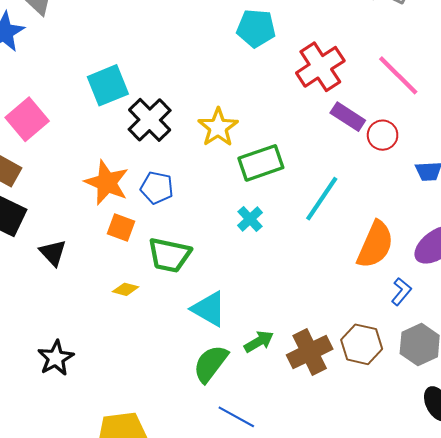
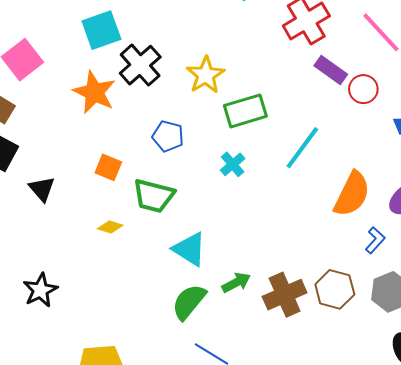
orange star: (107, 183) -> (94, 92), moved
blue pentagon: (157, 188) -> (168, 136), moved

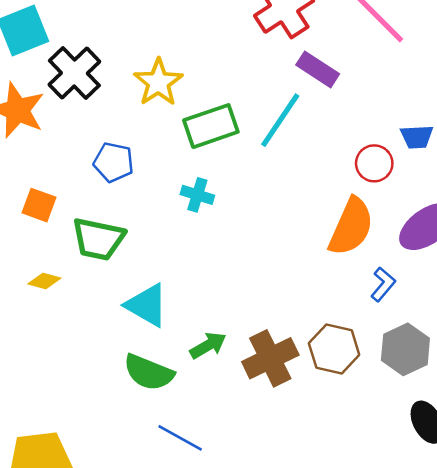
red circle: (363, 89) -> (374, 163), moved
cyan line: (302, 148) -> (280, 120), moved
cyan cross: (233, 164) -> (197, 195), turned -30
green semicircle: (189, 302) -> (149, 372), turned -105

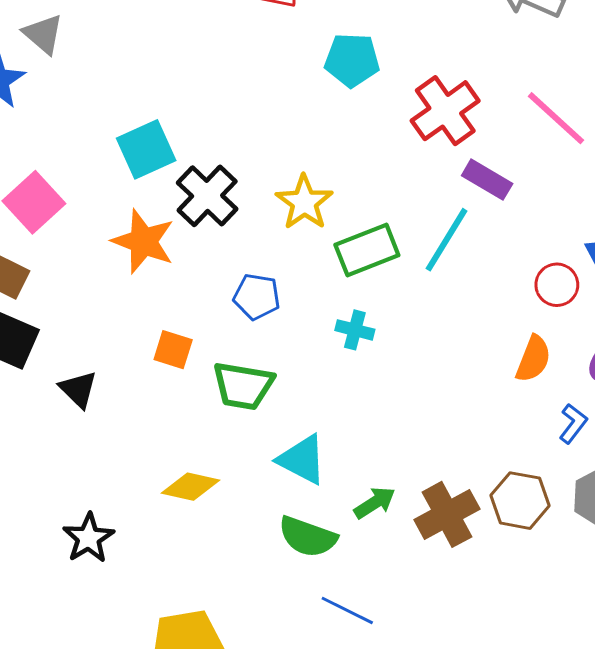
orange semicircle: (351, 227) -> (533, 359), size x0.7
yellow diamond: (44, 281) -> (191, 487), moved, size x1.5

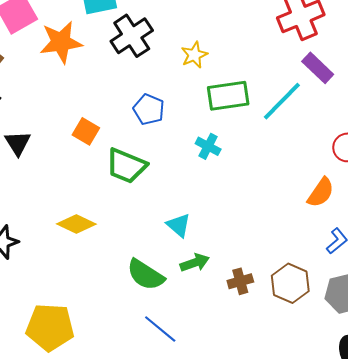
yellow star: (304, 202) -> (194, 55), size x0.7
orange star: (143, 241) -> (61, 42), moved, turned 30
cyan triangle: (302, 459) -> (179, 225), moved, size x0.7
brown cross: (447, 514) -> (240, 281), size x0.6

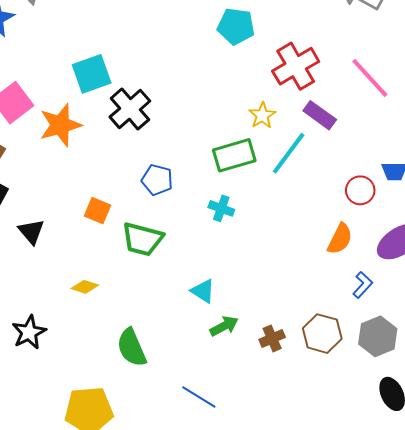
yellow star: (194, 55) -> (262, 115), moved
yellow diamond: (76, 224) -> (85, 287), moved, size x0.7
green semicircle: (146, 275) -> (132, 348), moved, turned 42

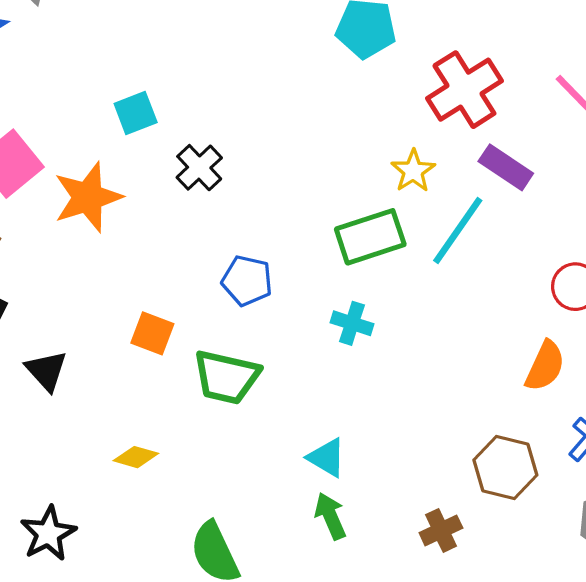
cyan square: (92, 74) -> (136, 113), size x0.7
black cross: (130, 109) -> (199, 168), size x0.7
green arrow: (224, 326) -> (330, 516), moved, turned -84
brown hexagon: (322, 334) -> (505, 467), moved

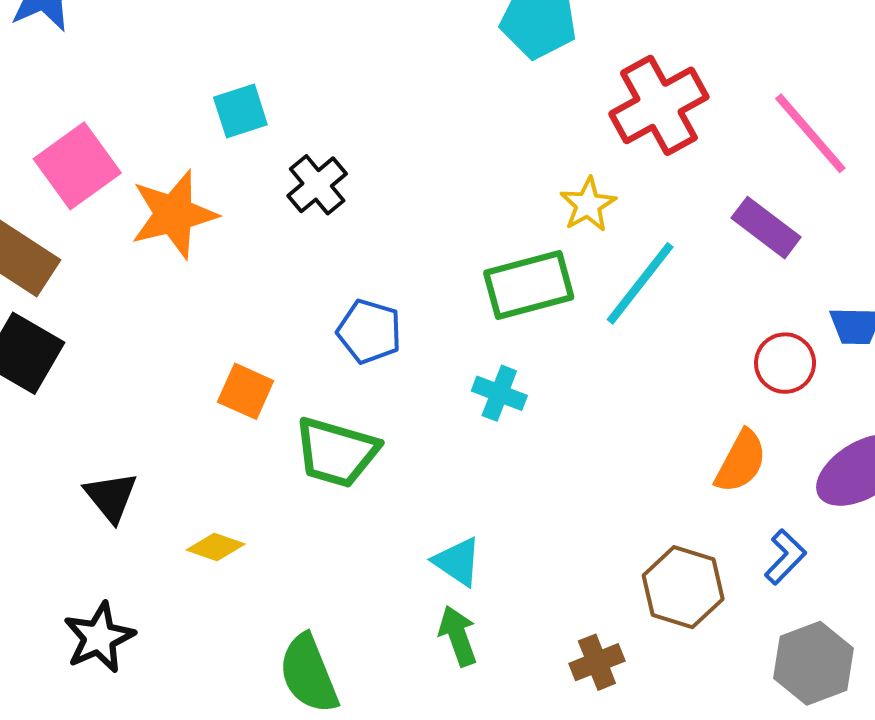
purple rectangle: (506, 167) -> (766, 228), moved
black triangle: (46, 371) -> (111, 497), moved

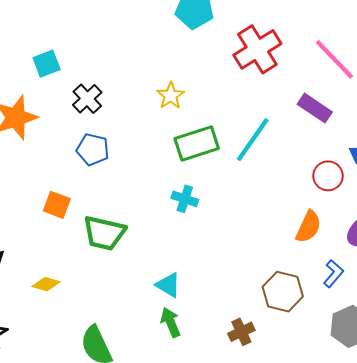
yellow star: (588, 205) -> (171, 96), moved
blue pentagon: (369, 332) -> (93, 149), moved

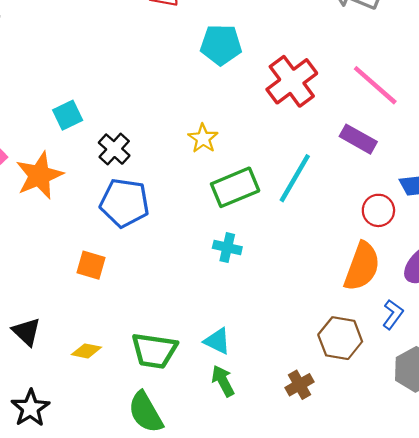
blue pentagon: (93, 149) -> (124, 203), size x1.4
orange semicircle: (308, 227) -> (362, 266), size x1.4
green trapezoid: (104, 233) -> (154, 351), moved

